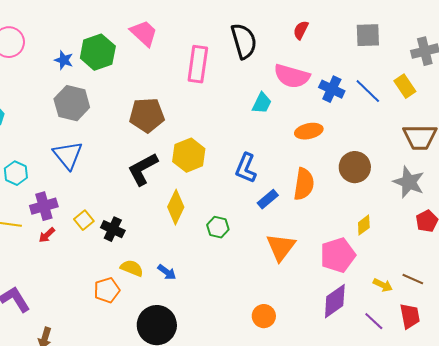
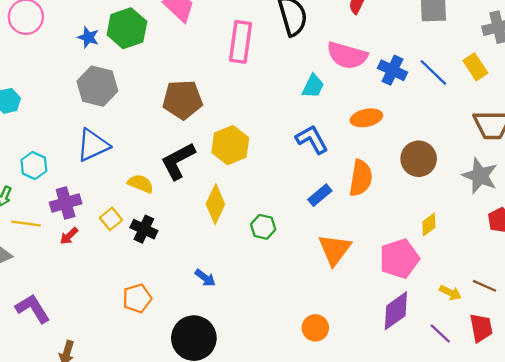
blue triangle: (68, 155) -> (93, 145), turned 44
blue L-shape: (246, 168) -> (312, 139), moved, turned 128
yellow semicircle: (132, 268) -> (141, 184), moved

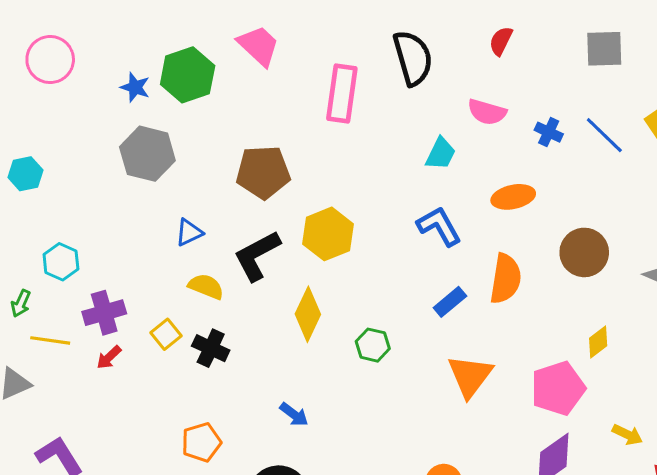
pink semicircle: (347, 55) -> (487, 112), size x0.7
blue cross: (393, 70) -> (549, 132), size x0.7
blue triangle: (93, 145) -> (189, 232), moved, size x0.6

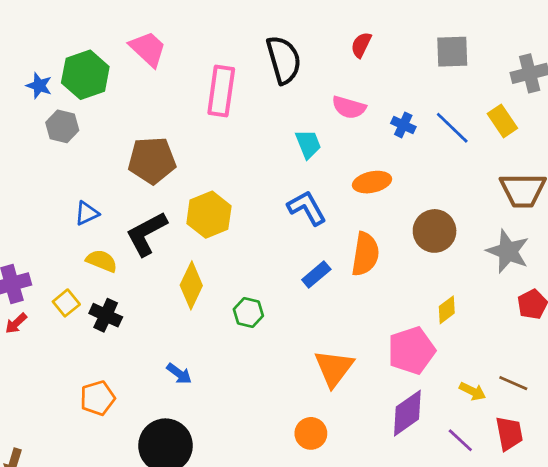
gray hexagon: (147, 154) -> (62, 126), moved, size x0.7
cyan trapezoid: (441, 154) -> (308, 144), turned -48
orange triangle: (470, 376) -> (334, 368), moved

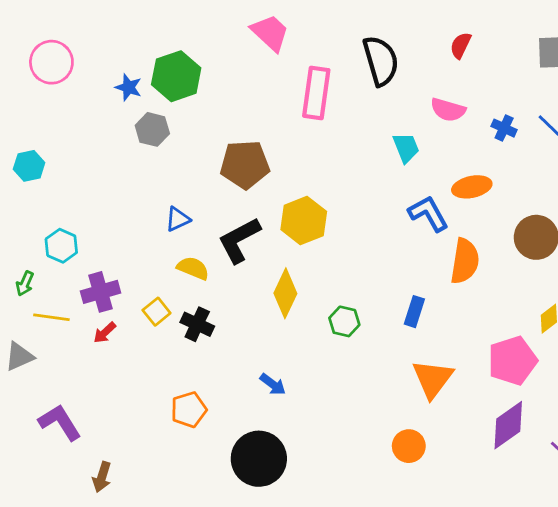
pink trapezoid: (148, 49) -> (270, 33), moved
blue L-shape: (307, 208) -> (428, 213), moved
blue rectangle: (316, 274) -> (414, 312), moved, turned -32

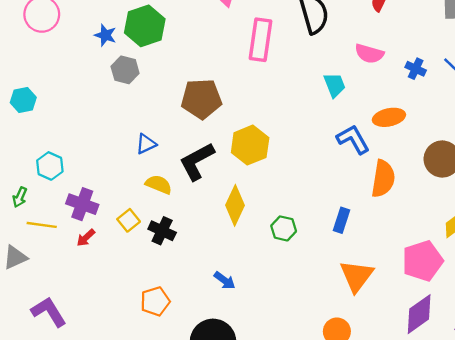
purple cross: (101, 292) -> (82, 204), turned 36

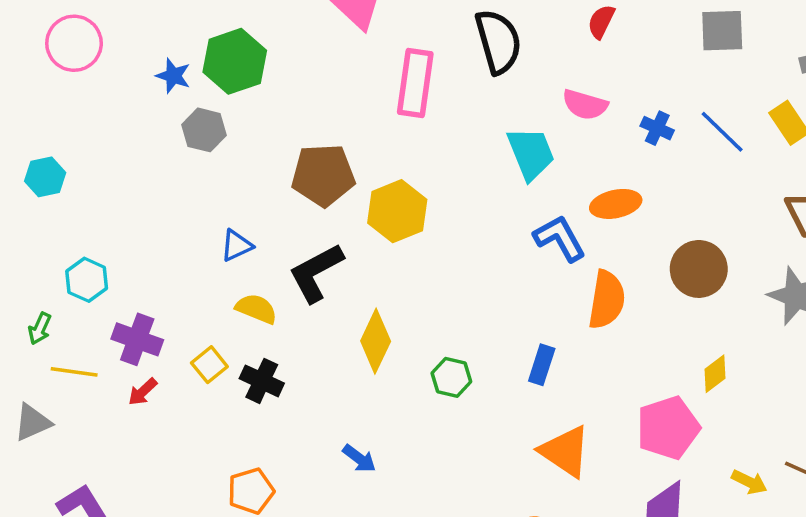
cyan trapezoid: (335, 85) -> (531, 153), size x1.4
yellow hexagon: (250, 145) -> (397, 211), moved
orange triangle: (357, 276) -> (565, 451), turned -33

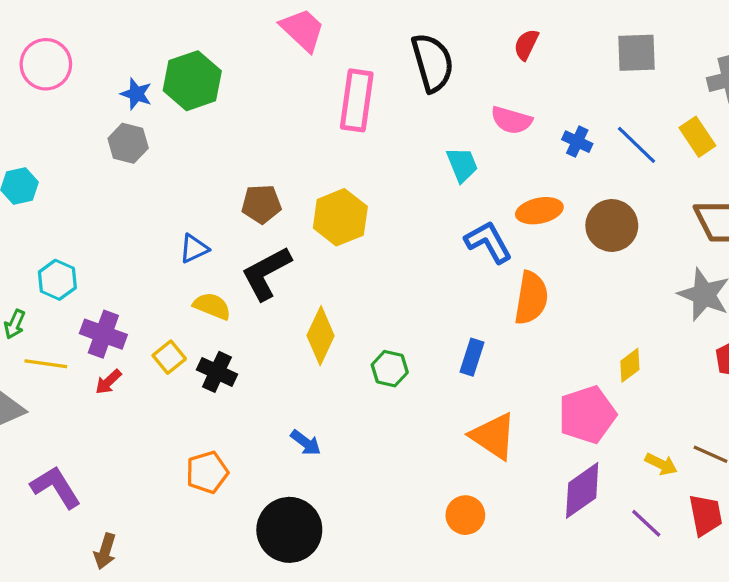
gray hexagon: (204, 130) -> (128, 143), moved
cyan trapezoid: (531, 153) -> (462, 165), size x0.7
brown pentagon: (323, 175) -> (261, 204), moved, size x0.7
brown circle: (699, 269) -> (612, 226), moved

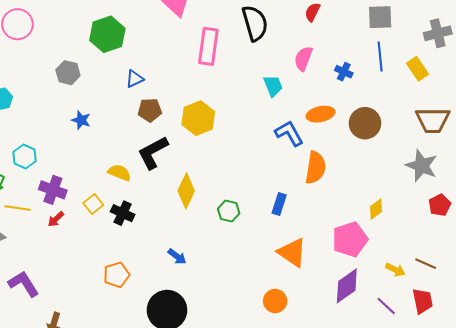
blue star: (136, 94) -> (81, 120), moved
pink semicircle: (511, 120) -> (303, 59), turned 95
blue line: (636, 145) -> (380, 57), moved, turned 40
blue triangle: (194, 249) -> (135, 79), moved

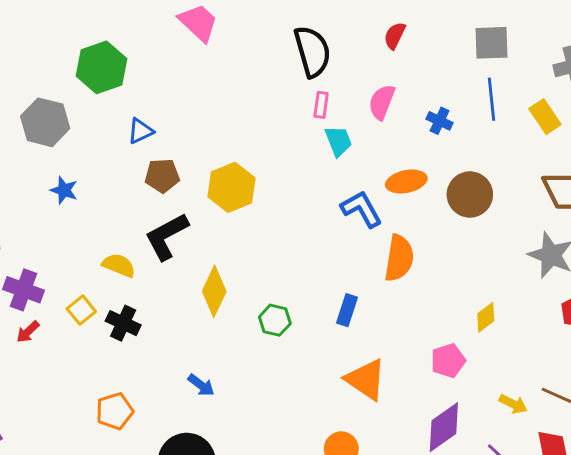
pink rectangle: (208, 46) -> (321, 105), moved, size x0.5
gray hexagon: (68, 73) -> (45, 122), size x1.4
pink pentagon: (350, 239) -> (448, 361), size x0.7

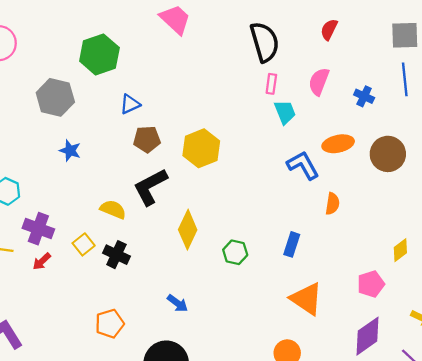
orange semicircle: (399, 258) -> (332, 204), size x0.6

